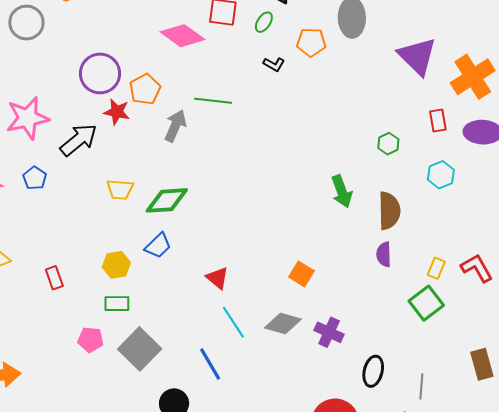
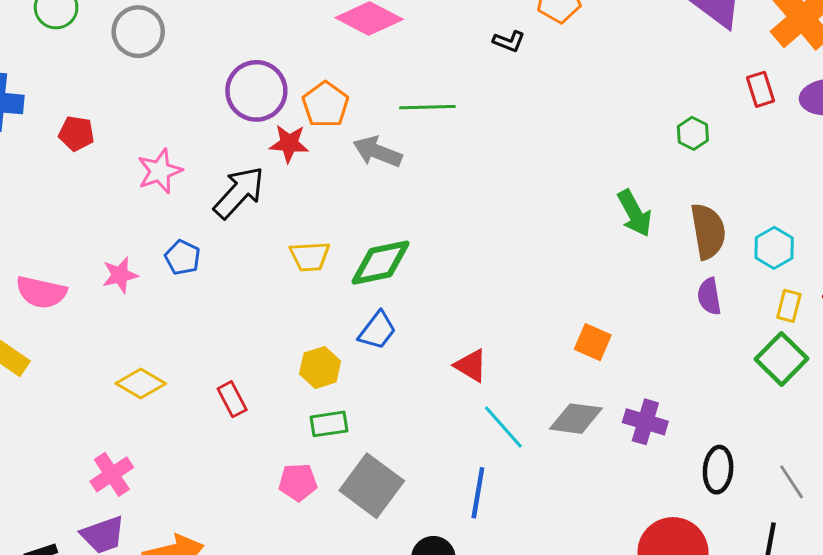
pink star: (28, 118) -> (160, 171), size x0.7
gray arrow: (175, 126) -> (377, 152), turned -84
cyan hexagon: (441, 175) -> (774, 248), moved
blue line: (210, 364) -> (478, 493), turned 48
gray line: (421, 386) -> (792, 482), turned -30

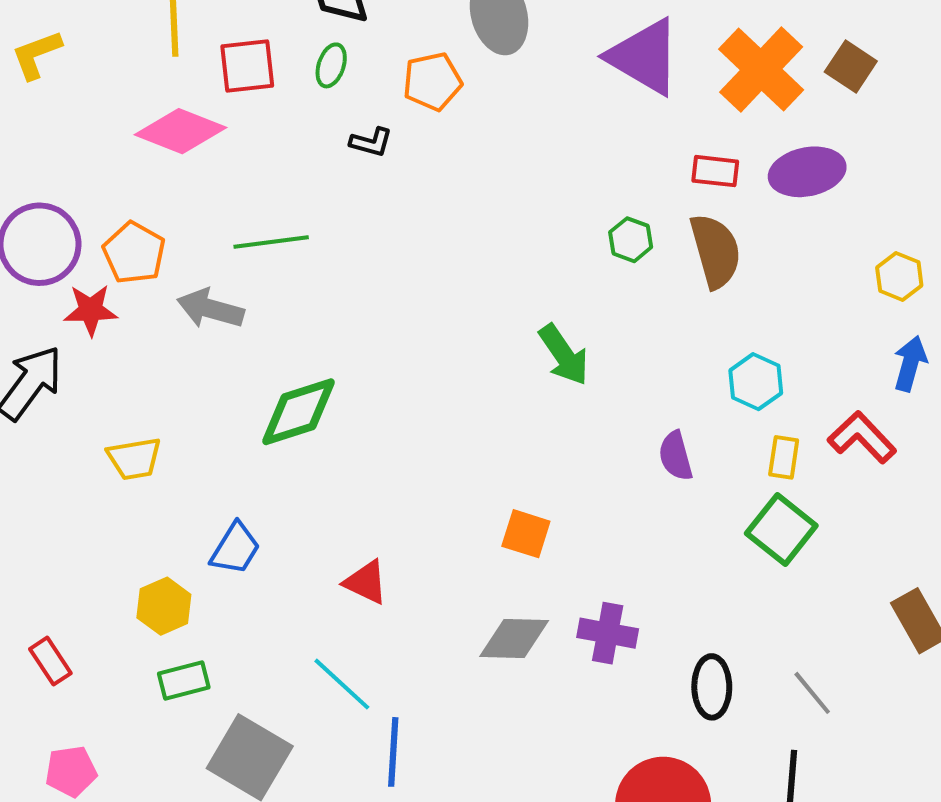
red rectangle: (760, 89) -> (715, 171), turned -60
brown semicircle: (708, 231) -> (715, 251), moved
green diamond: (380, 263) -> (298, 412), moved
cyan line: (503, 427) -> (342, 684), moved
pink pentagon: (298, 482) -> (71, 771), moved

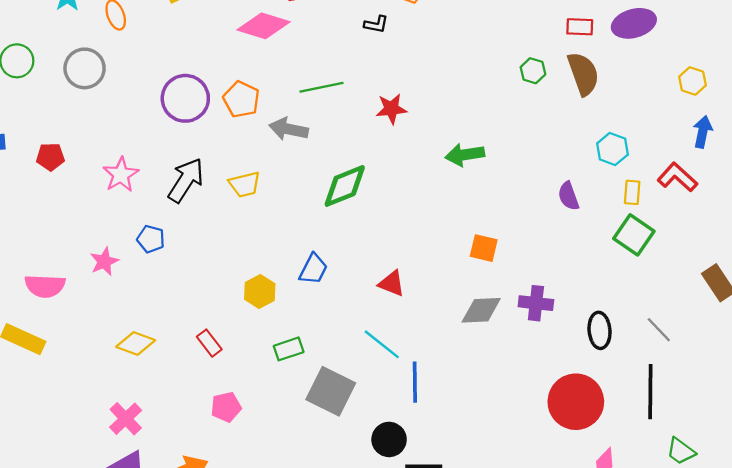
red star: (91, 310) -> (391, 109), moved
green arrow: (564, 355) -> (465, 155), moved, turned 120
yellow trapezoid: (134, 459) -> (245, 184), moved
yellow hexagon: (164, 606) -> (260, 291), moved

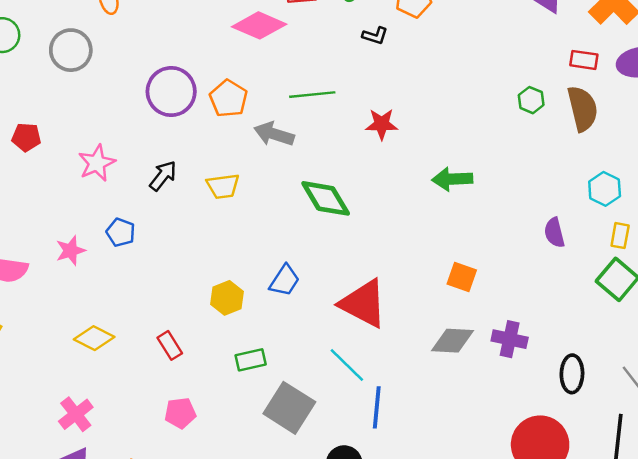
black arrow: (186, 180) -> (163, 176), size x0.7
green diamond: (345, 186) -> (326, 198), turned 75
red triangle: (392, 283) -> (363, 304), size x1.8

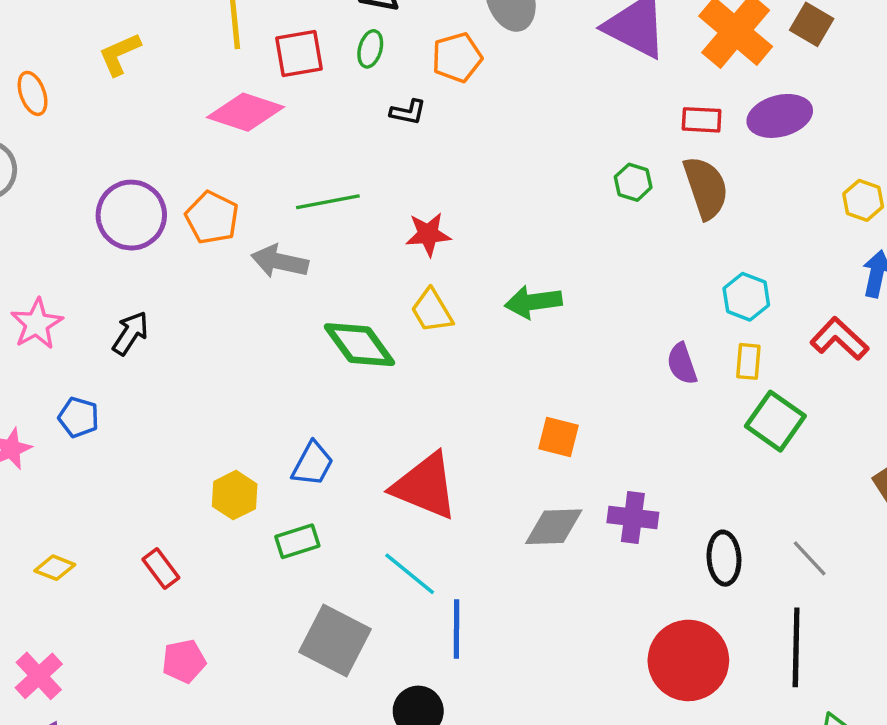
yellow trapezoid: (223, 186) -> (432, 311), moved, turned 72
yellow rectangle: (620, 236) -> (748, 361), moved
yellow diamond: (94, 338) -> (55, 568), size x0.7
green rectangle: (251, 360) -> (297, 541), moved

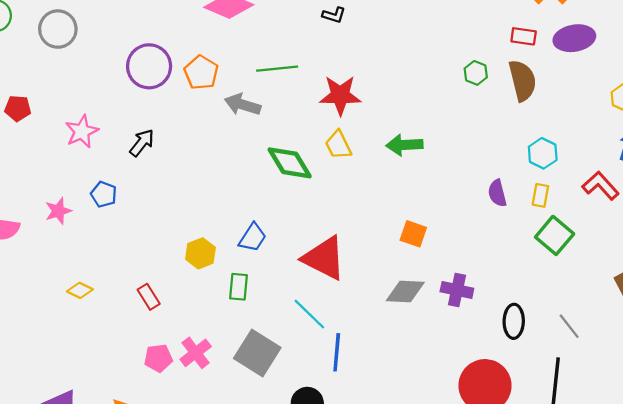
red star: (428, 234) -> (340, 95), size x1.4
green rectangle: (297, 541) -> (239, 287), turned -72
pink cross: (39, 676) -> (196, 353), moved

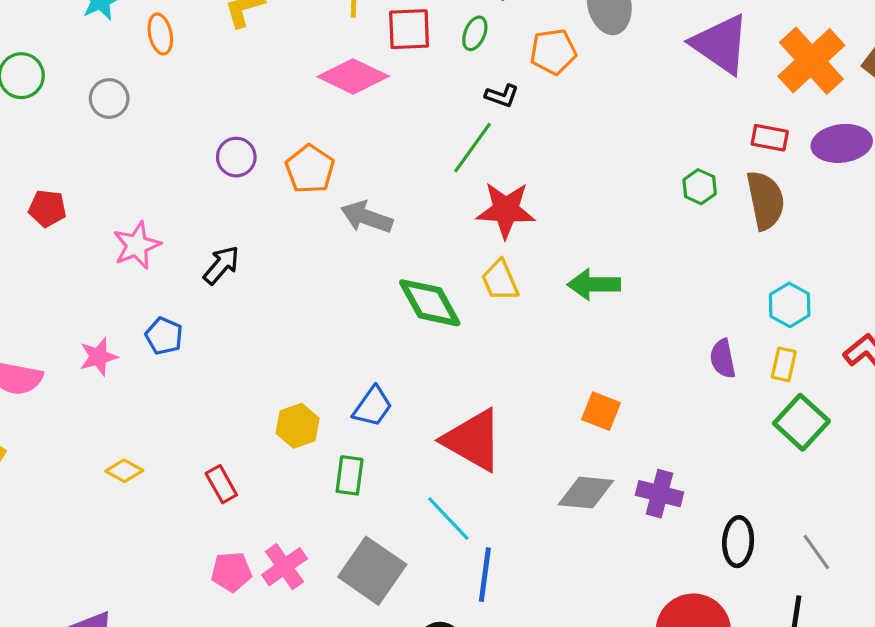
gray circle: (58, 29) -> (109, 98), size x0.7
purple circle: (149, 66) -> (236, 157), size x0.6
green line: (277, 69) -> (472, 148), moved, turned -51

